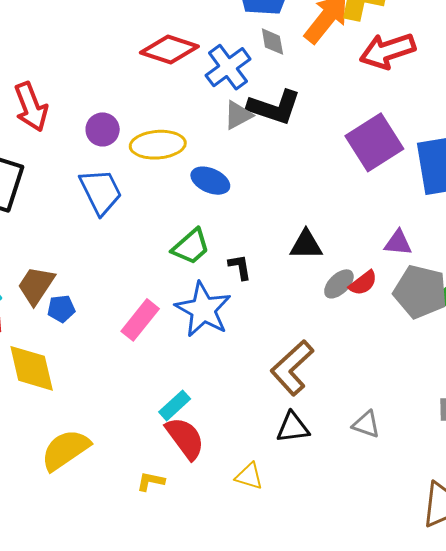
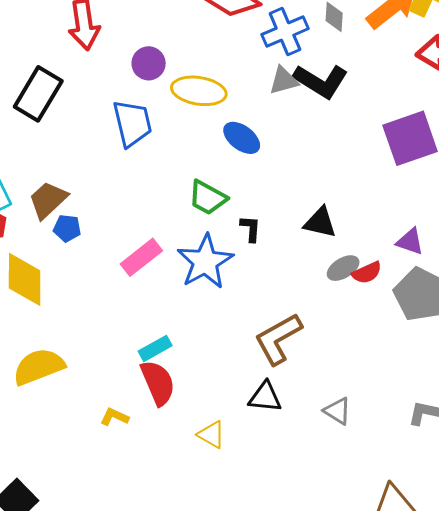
green trapezoid: (191, 247) -> (208, 198), turned 57

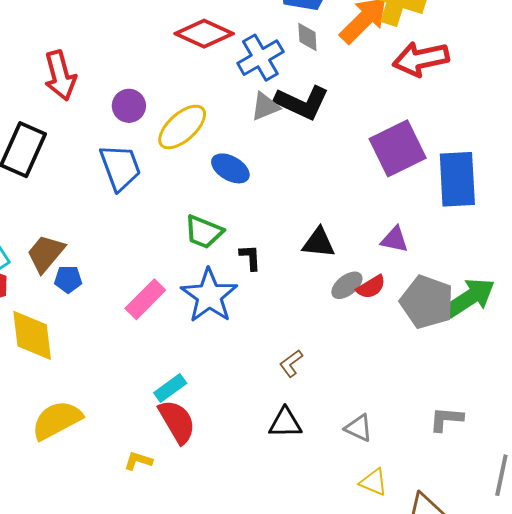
yellow ellipse: (199, 91) -> (182, 127), turned -44
purple triangle: (410, 242) -> (395, 240), moved
brown L-shape: (278, 339) -> (291, 363), size x0.5
yellow triangle: (211, 434) -> (374, 482), moved

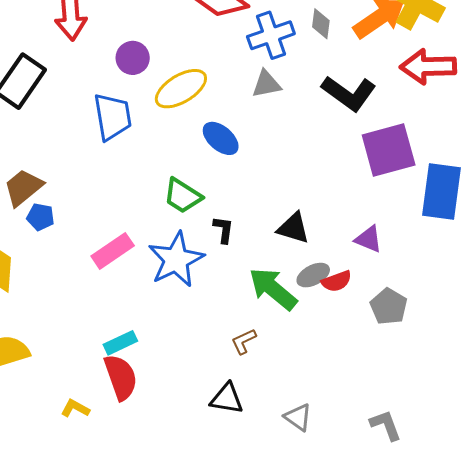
black L-shape: (302, 102) -> (349, 93), moved
green arrow: (470, 298) -> (273, 289), moved, turned -118
gray pentagon: (427, 302) -> (389, 306), size x0.7
gray L-shape: (446, 419) -> (386, 425), turned 54

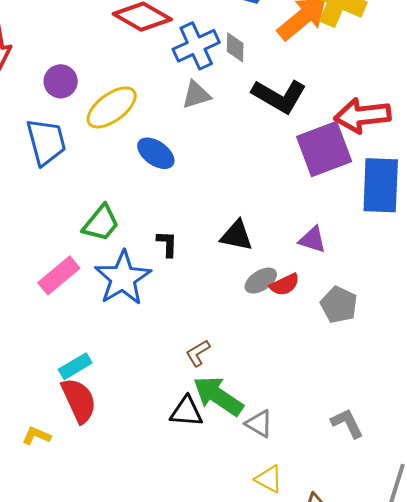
gray diamond: (321, 24) -> (235, 47), moved
red arrow: (428, 67) -> (362, 116), moved
green trapezoid: (183, 196) -> (101, 223), moved, turned -78
green arrow: (273, 289) -> (218, 396), moved

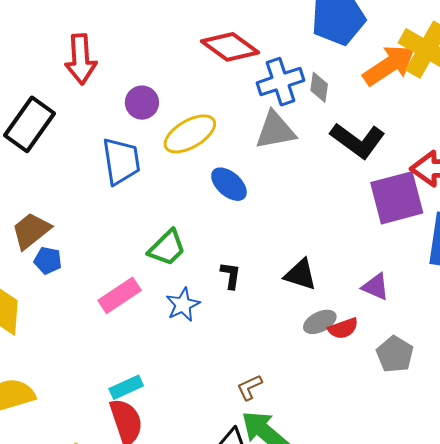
gray triangle: (196, 95) -> (275, 130), size x1.4
blue star: (123, 278) -> (183, 305), size x0.6

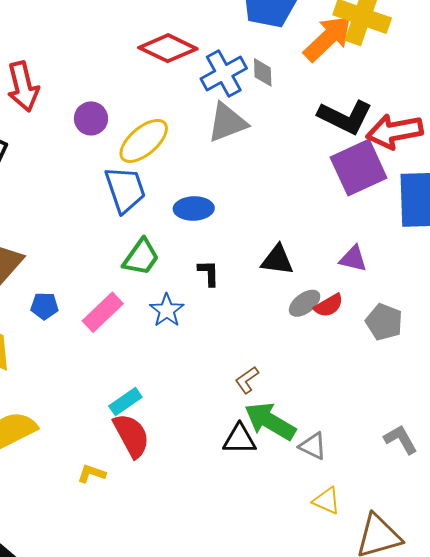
black L-shape: (358, 140) -> (345, 117), moved
blue trapezoid: (121, 161) -> (125, 190), moved
blue ellipse: (229, 184) -> (194, 208), moved, turned -33
blue pentagon: (48, 261) -> (45, 306), moved

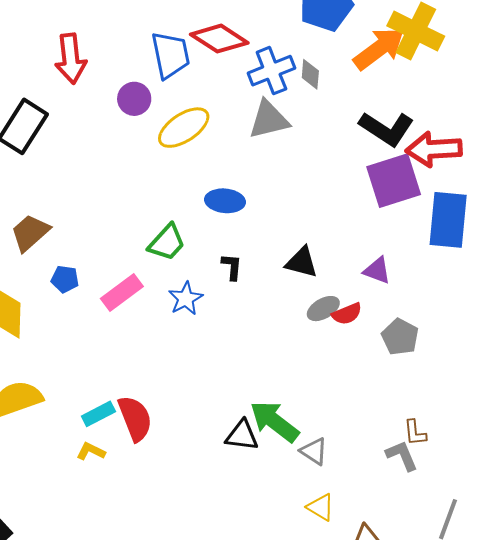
blue trapezoid: (125, 190) -> (170, 55), moved
brown L-shape: (247, 380) -> (415, 433), moved, turned -68
cyan rectangle: (125, 402) -> (98, 414), moved

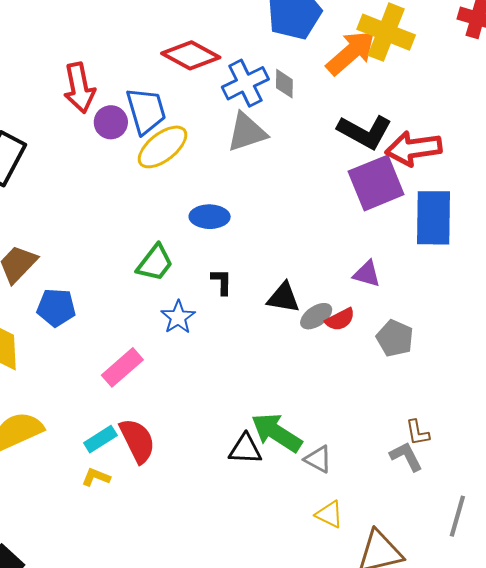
blue trapezoid: (170, 55) -> (146, 111), moved
red arrow: (71, 59) -> (79, 88), moved
black triangle: (302, 262) -> (283, 298), moved
blue pentagon: (65, 279) -> (56, 308), size x1.4
pink rectangle: (122, 293) -> (122, 367), moved

